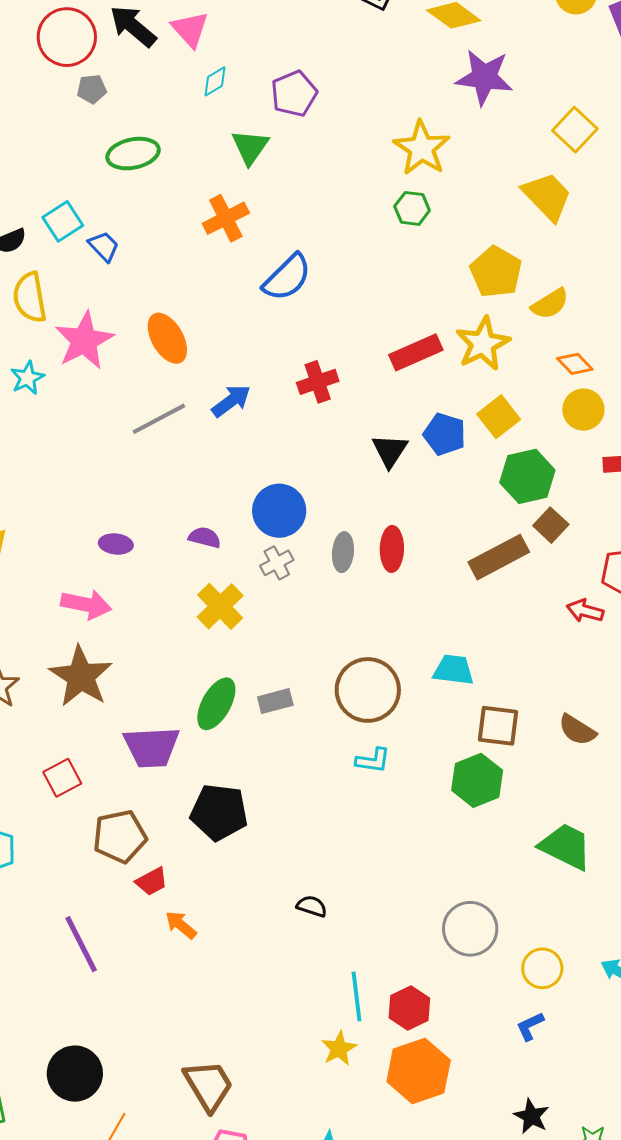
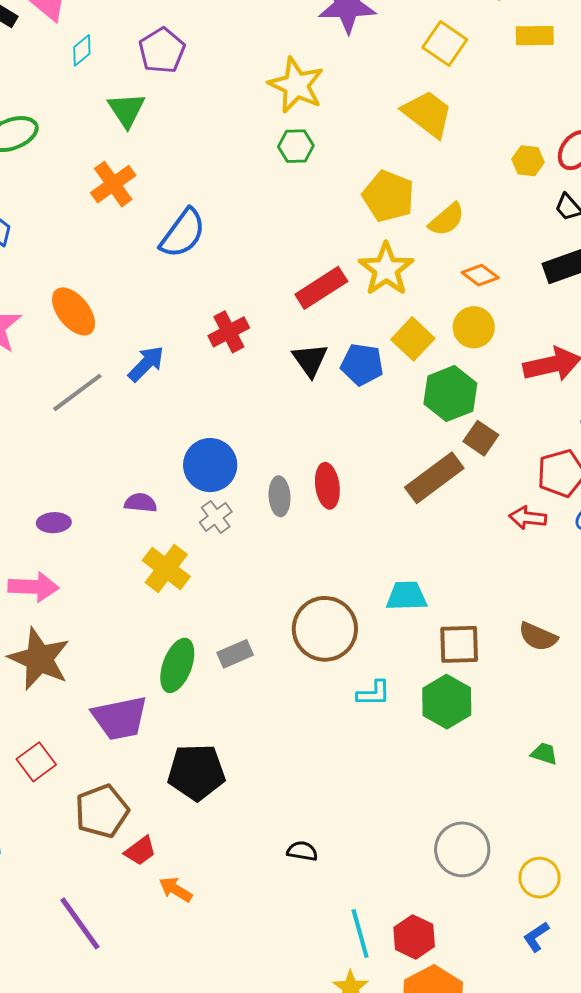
yellow circle: (583, 410) -> (474, 327), moved
black triangle: (390, 451) -> (310, 360), moved
cyan L-shape: (373, 760) -> (374, 693), moved
green trapezoid: (566, 846) -> (544, 754), size x0.5

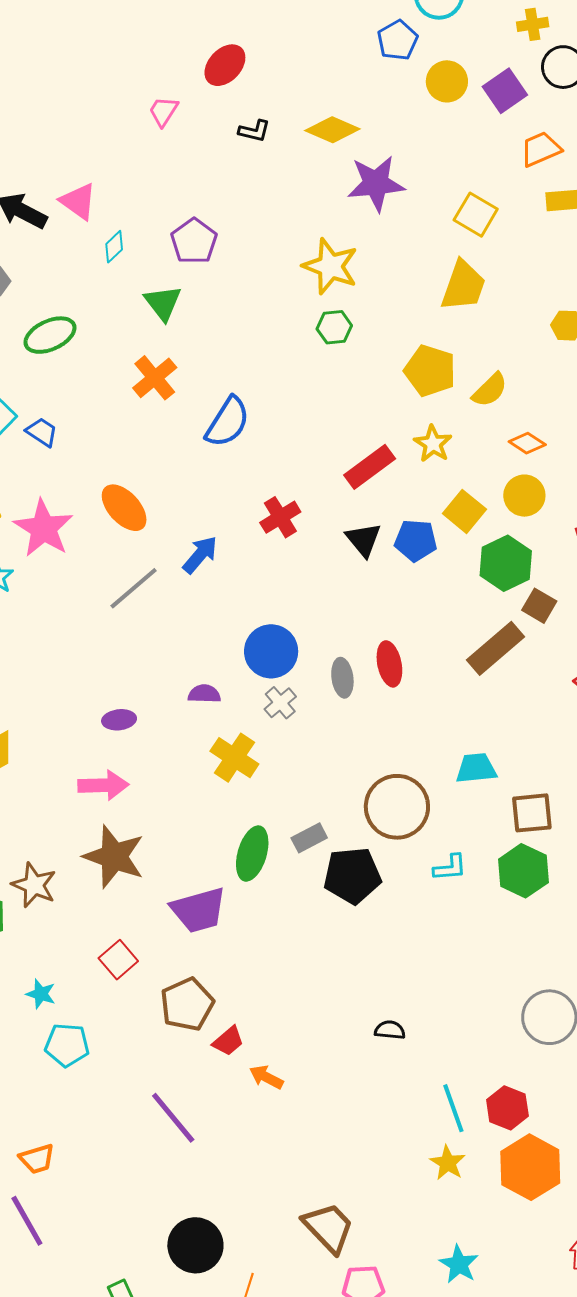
yellow trapezoid: (428, 114) -> (463, 286), turned 76
yellow star: (386, 269) -> (433, 444), size x0.7
black pentagon: (196, 772) -> (352, 876), moved

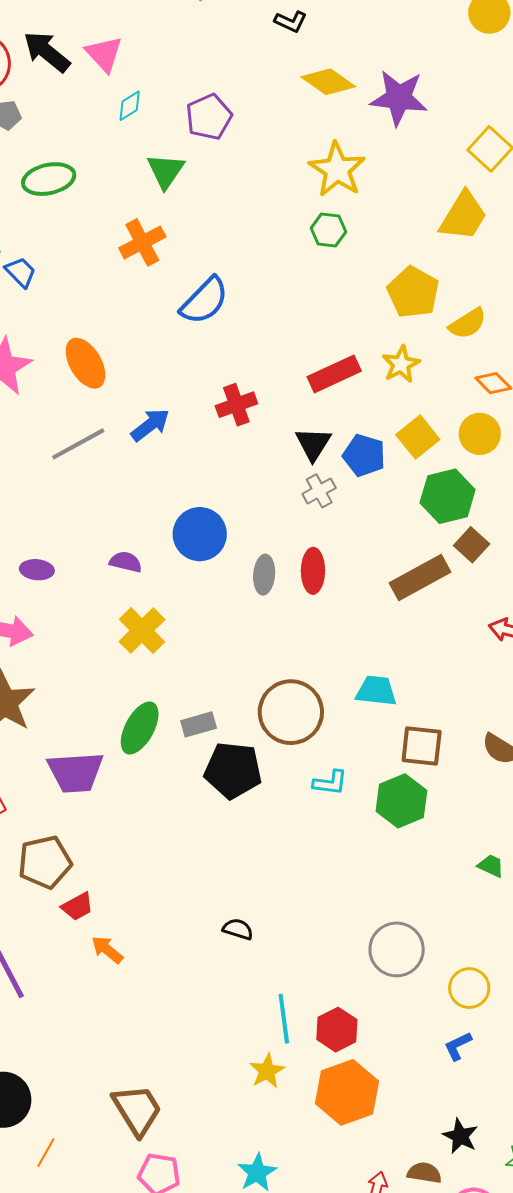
yellow diamond: (332, 130) -> (328, 82), moved
gray cross: (280, 703) -> (319, 491), moved

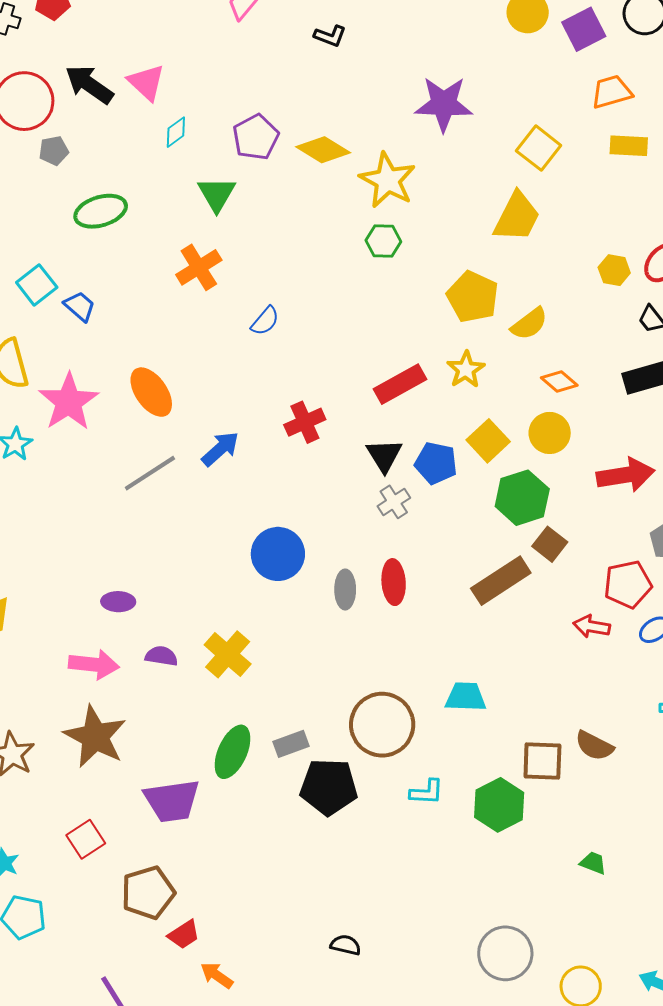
yellow diamond: (328, 82) -> (323, 150), moved
blue semicircle: (204, 301) -> (265, 321), size x0.6
purple semicircle: (126, 562) -> (161, 656), moved
brown square: (422, 746) -> (542, 761), moved

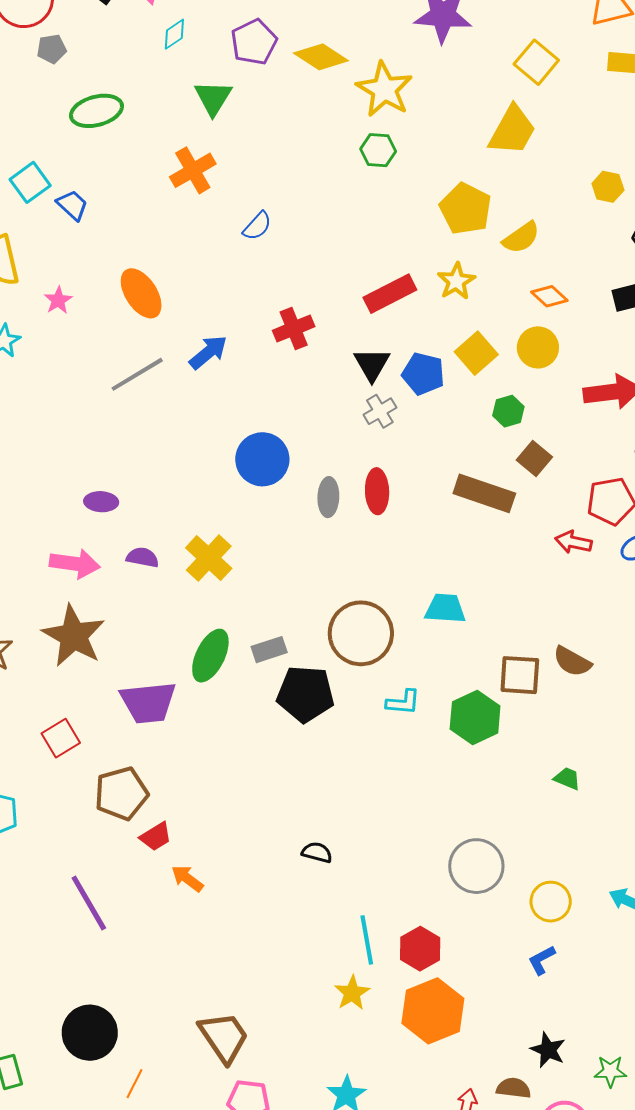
pink star: (69, 402) -> (58, 300), size x0.5
green hexagon: (522, 498) -> (508, 411), size x0.6
brown rectangle: (501, 581) -> (484, 493), turned 50

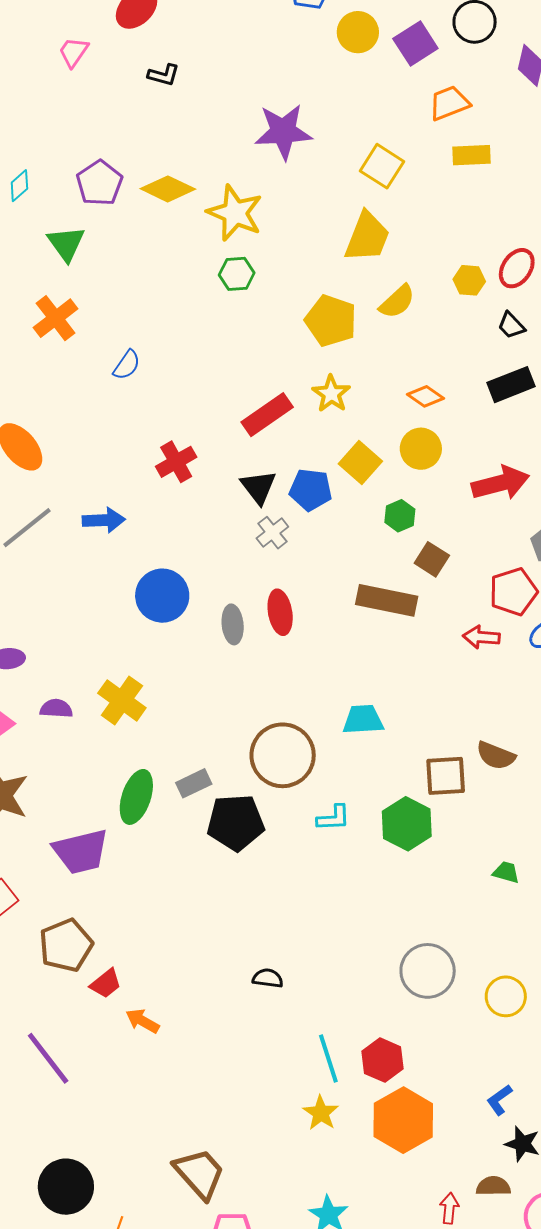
yellow semicircle: (521, 238) -> (397, 302), moved
blue arrow: (208, 352) -> (104, 520), moved, turned 45
blue L-shape: (542, 960) -> (499, 1100), moved

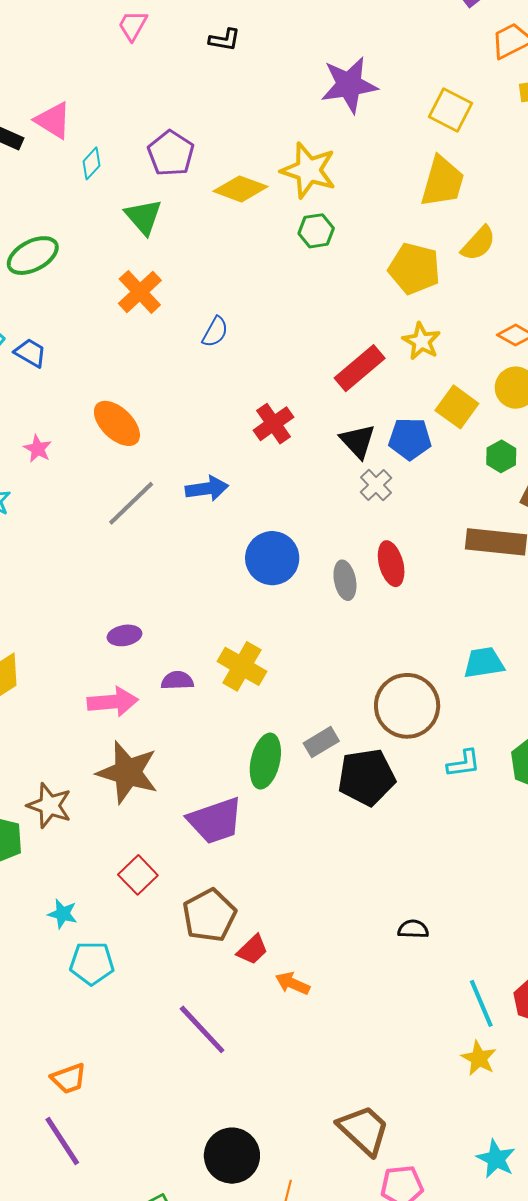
yellow diamond: (168, 189) -> (240, 189), moved

